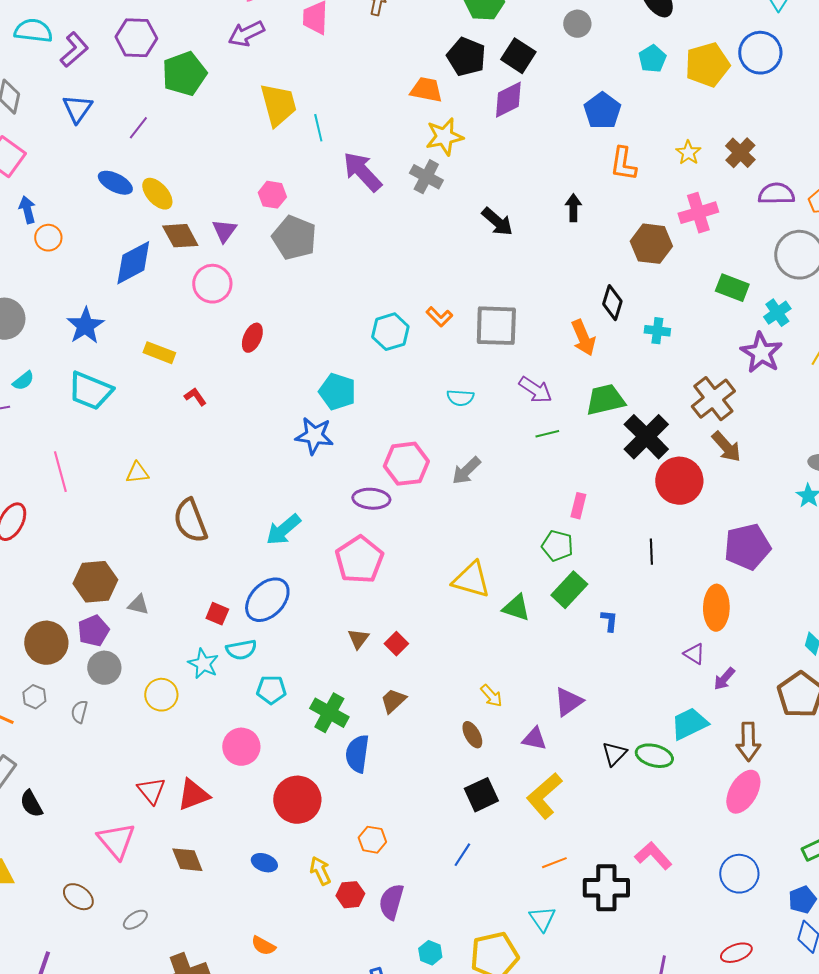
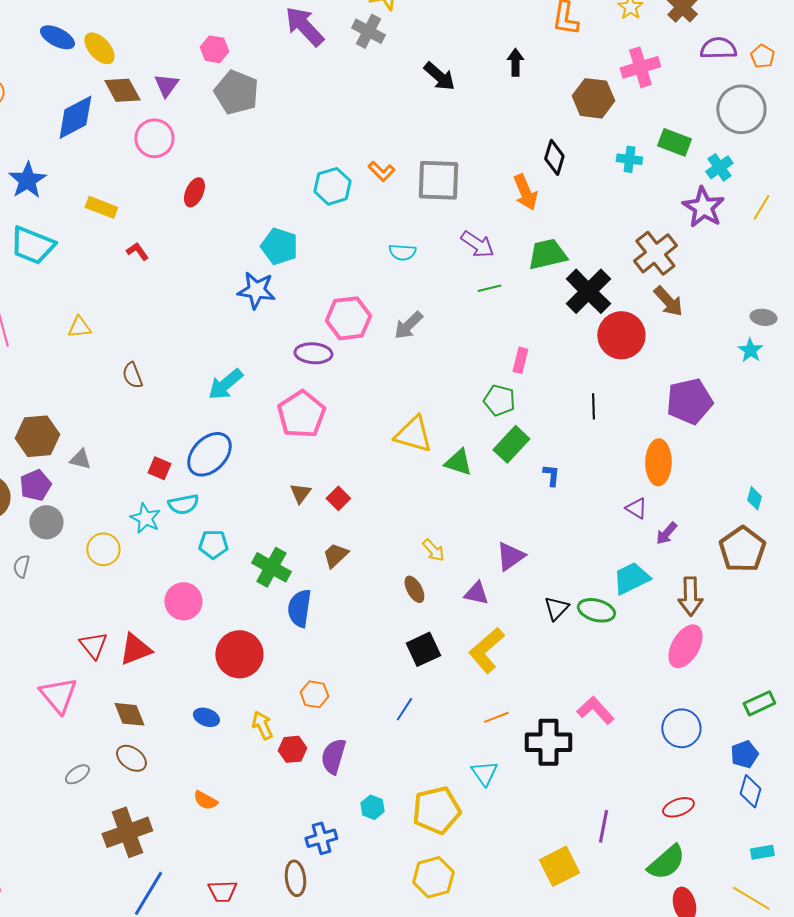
cyan cross: (657, 331) -> (629, 159), moved
brown semicircle: (190, 521) -> (132, 375), size x0.6
brown ellipse: (78, 897) -> (131, 758), moved

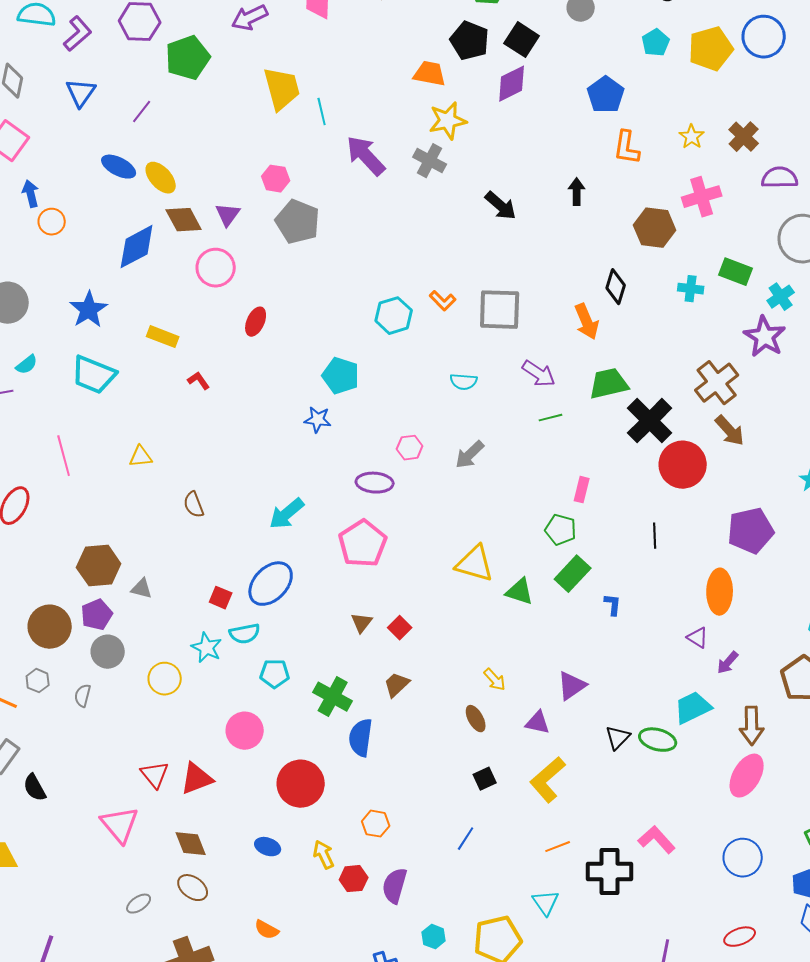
blue star: (256, 290) -> (318, 420), size x0.7
pink hexagon: (348, 318) -> (410, 448), size x0.6
black square: (423, 649) -> (485, 779), size x0.7

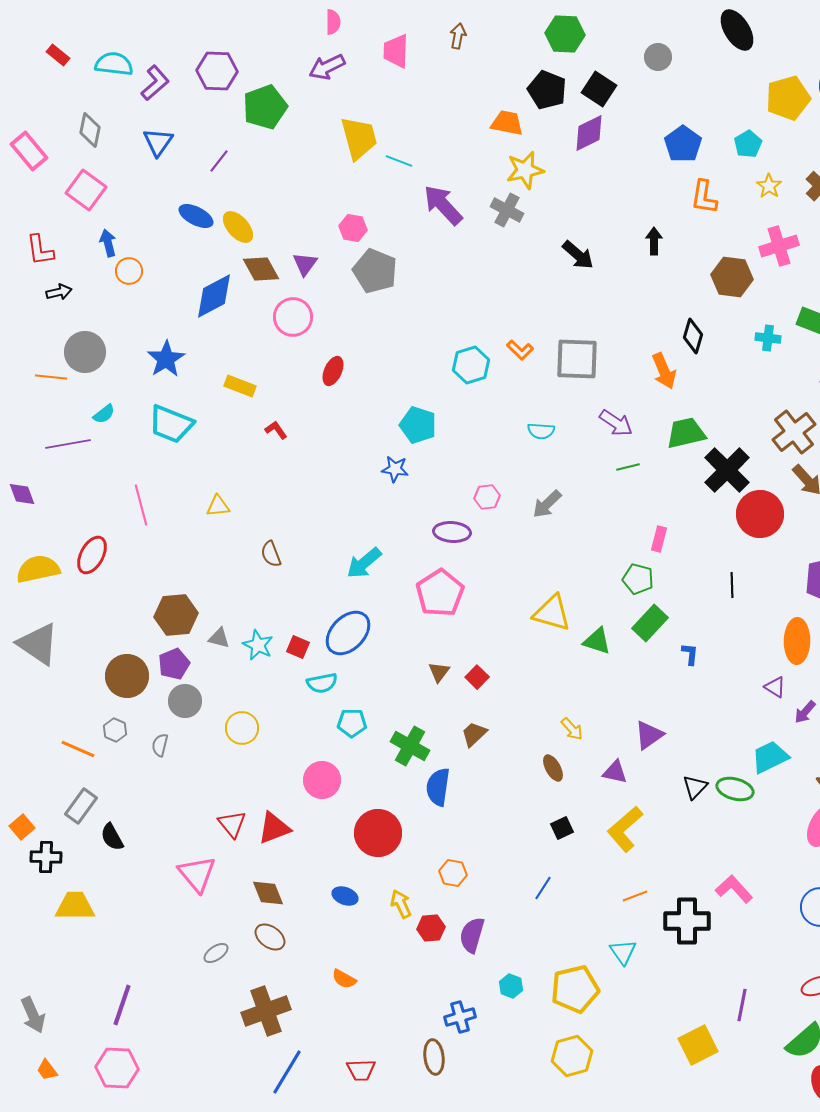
cyan pentagon: (656, 43) -> (748, 144), moved
cyan line: (322, 112) -> (399, 161), turned -56
cyan star: (207, 648) -> (258, 645), moved

